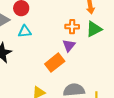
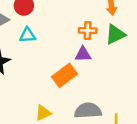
purple triangle: (69, 45) -> (83, 54), turned 48

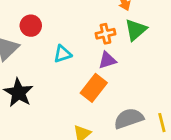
cyan triangle: (27, 35) -> (62, 54), moved

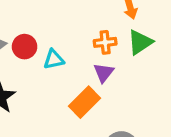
red circle: (31, 26) -> (25, 47), moved
purple triangle: (107, 60) -> (104, 73), turned -42

